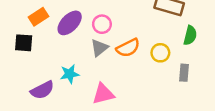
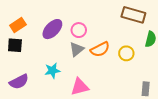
orange rectangle: (39, 17) -> (18, 25), moved
gray rectangle: (184, 73) -> (146, 89), moved
purple semicircle: (42, 90) -> (19, 82), moved

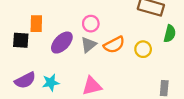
orange rectangle: (18, 25) -> (36, 24), moved, turned -56
purple ellipse: (52, 29) -> (62, 43), moved
cyan star: (52, 71) -> (51, 83), moved

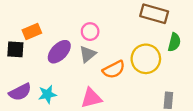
orange rectangle: (36, 24) -> (32, 32), turned 66
orange semicircle: (114, 45) -> (114, 69), moved
yellow circle: (143, 49) -> (146, 59), size x1.6

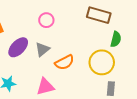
pink circle: (90, 32) -> (46, 20), moved
yellow circle: (146, 59) -> (102, 62), moved

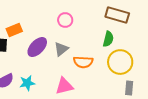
green semicircle: (116, 39) -> (108, 39), moved
orange semicircle: (64, 62) -> (83, 62), turned 30

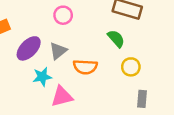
green semicircle: (108, 39) -> (116, 39), turned -56
yellow circle: (120, 62) -> (131, 67), size x0.6
cyan star: (27, 83) -> (42, 77), moved

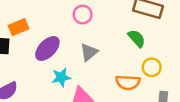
gray triangle: (58, 51) -> (89, 52), moved
orange semicircle: (85, 67) -> (128, 82), moved

